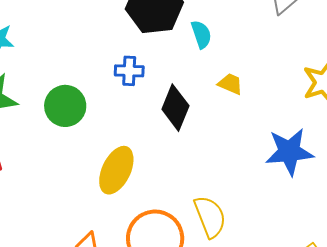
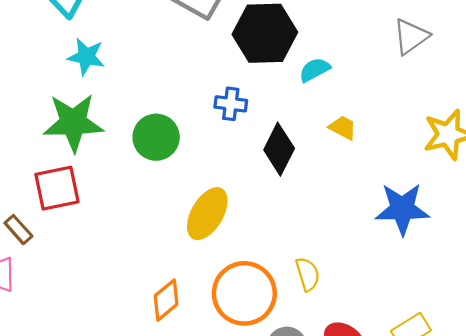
cyan semicircle: (201, 34) -> (315, 70), turned -104
yellow semicircle: (210, 217) -> (308, 274), size x0.7

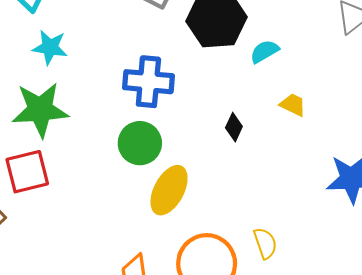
blue cross: (231, 104) -> (148, 82), moved, size x1.6
green circle: (156, 137) -> (140, 143), moved
black diamond: (279, 149) -> (234, 127), size x0.6

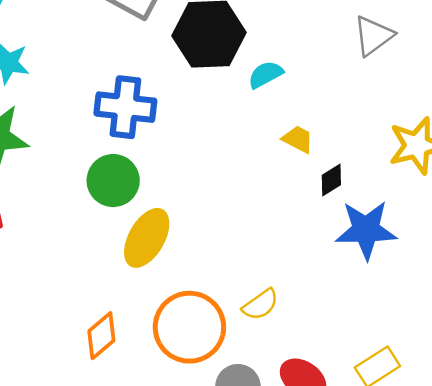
black diamond: (234, 127) -> (331, 180), moved, turned 32
yellow semicircle: (265, 243) -> (260, 305), turned 72

